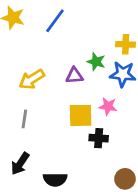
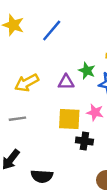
gray line: (24, 119) -> (17, 119), turned 70

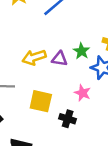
yellow arrow: (27, 83) -> (34, 57), moved
yellow square: (69, 119) -> (41, 101), moved

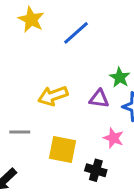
green star: (81, 51) -> (120, 77), moved
purple triangle: (60, 59) -> (99, 99), moved

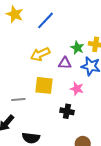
yellow arrow: (53, 96) -> (40, 54), moved
gray line: (20, 132) -> (18, 99), moved
yellow square: (63, 150) -> (44, 85), moved

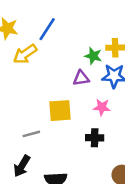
yellow arrow: (40, 54) -> (25, 54), moved

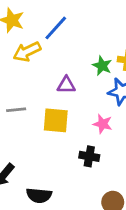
purple triangle: (81, 78) -> (66, 85), moved
gray line: (31, 134) -> (16, 110), moved

